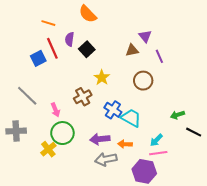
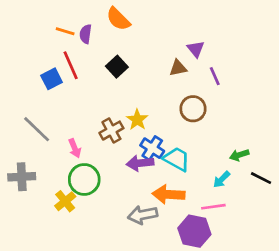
purple semicircle: (70, 39) -> (86, 34), moved
yellow star: (102, 78) -> (137, 120), moved
purple arrow: (100, 139) -> (140, 163), moved
cyan arrow: (156, 140) -> (222, 179), moved
orange arrow: (125, 144) -> (169, 194), size x1.6

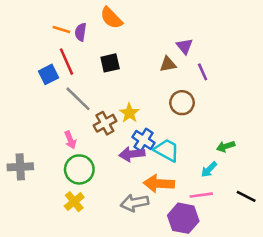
black square: (117, 67) -> (110, 63), turned 30
gray line: (37, 129) -> (78, 99), moved
black line: (261, 178) -> (246, 196), moved
yellow cross: (65, 201) -> (74, 202), moved

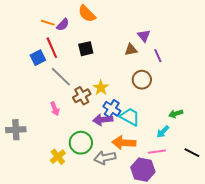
purple semicircle: (81, 32) -> (63, 25), turned -144
green circle: (79, 169) -> (81, 143), moved

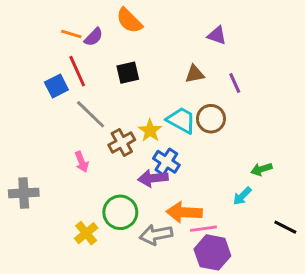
purple triangle: (144, 36) -> (217, 35), moved, turned -32
cyan trapezoid: (130, 117) -> (181, 120), moved
pink line: (157, 152) -> (204, 229), moved

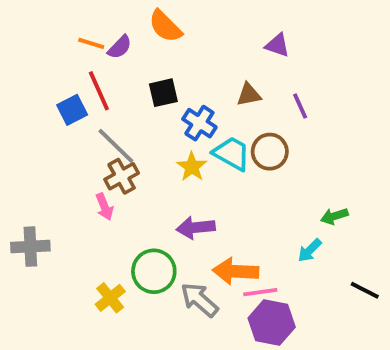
brown cross: (122, 142) -> (122, 176), moved
blue cross: (166, 162) -> (199, 123), moved
gray arrow: (156, 235) -> (199, 300), turned 52

